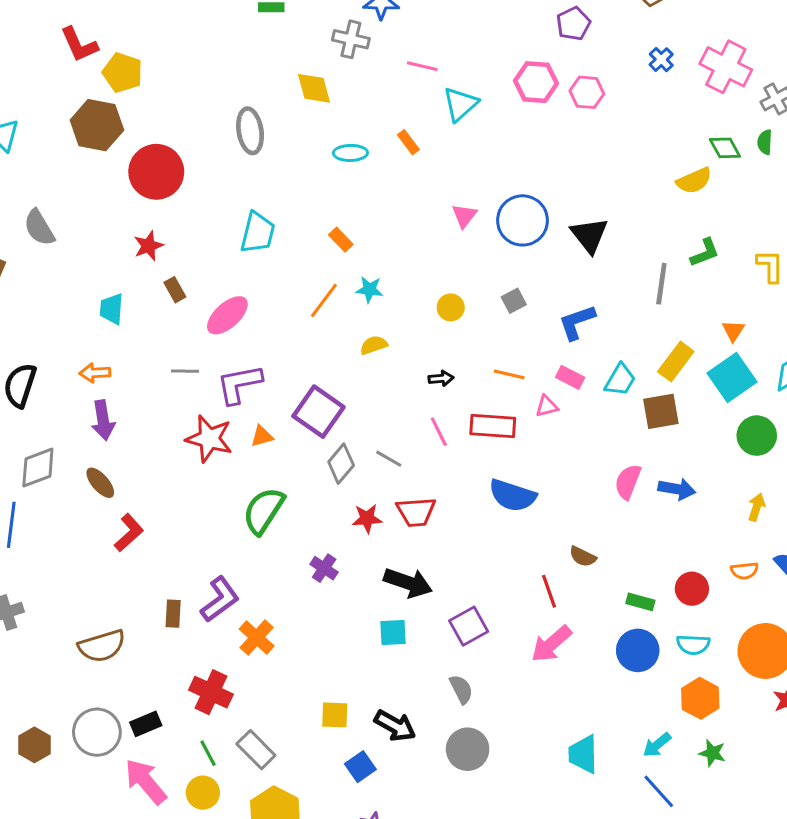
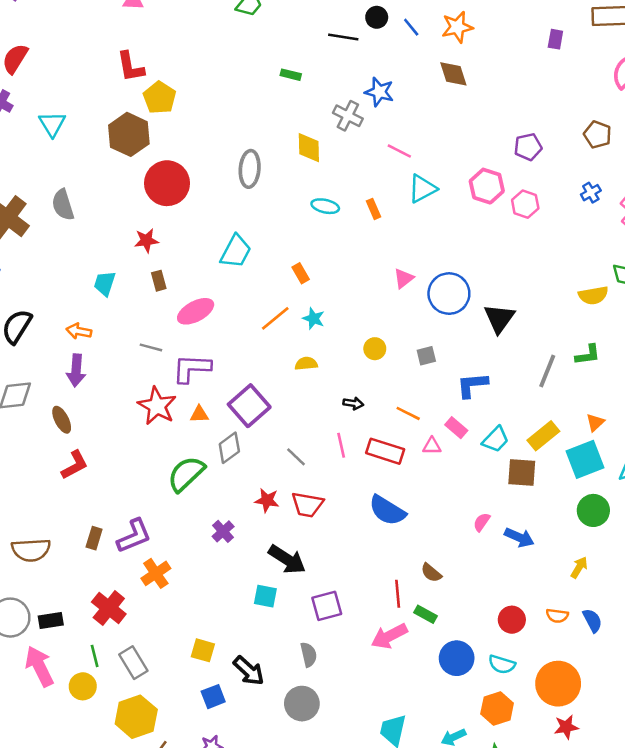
gray diamond: (341, 464) -> (229, 448), moved
pink semicircle: (628, 482) -> (482, 522), size x0.7
green rectangle: (640, 602) -> (426, 614), moved

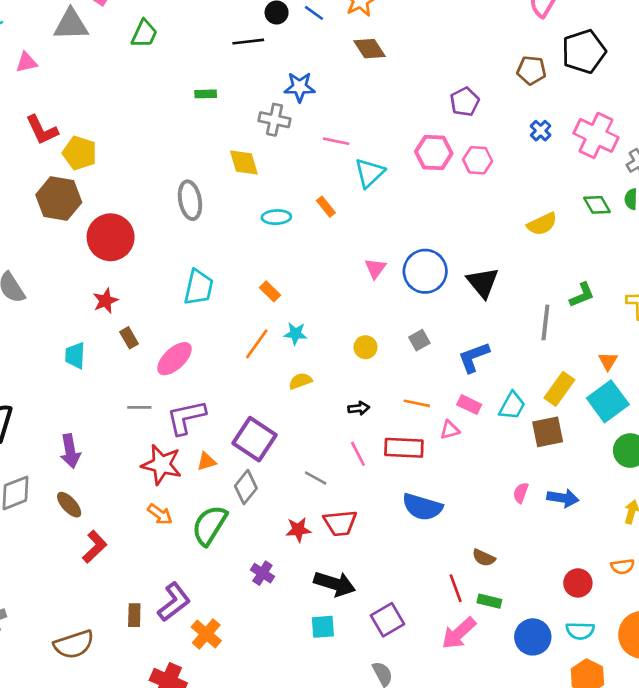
yellow semicircle: (593, 295) -> (542, 224), moved
orange arrow: (79, 331) -> (160, 514), moved, turned -140

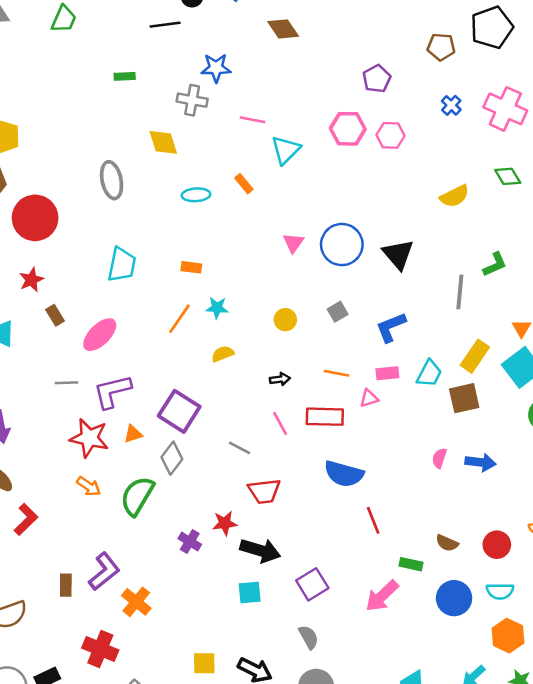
orange rectangle: (270, 291) -> (191, 267), turned -36
pink rectangle: (469, 405) -> (387, 373), turned -30
red star: (298, 530) -> (225, 523), moved
brown semicircle: (484, 558) -> (447, 543), moved
red line: (456, 588) -> (373, 520), moved

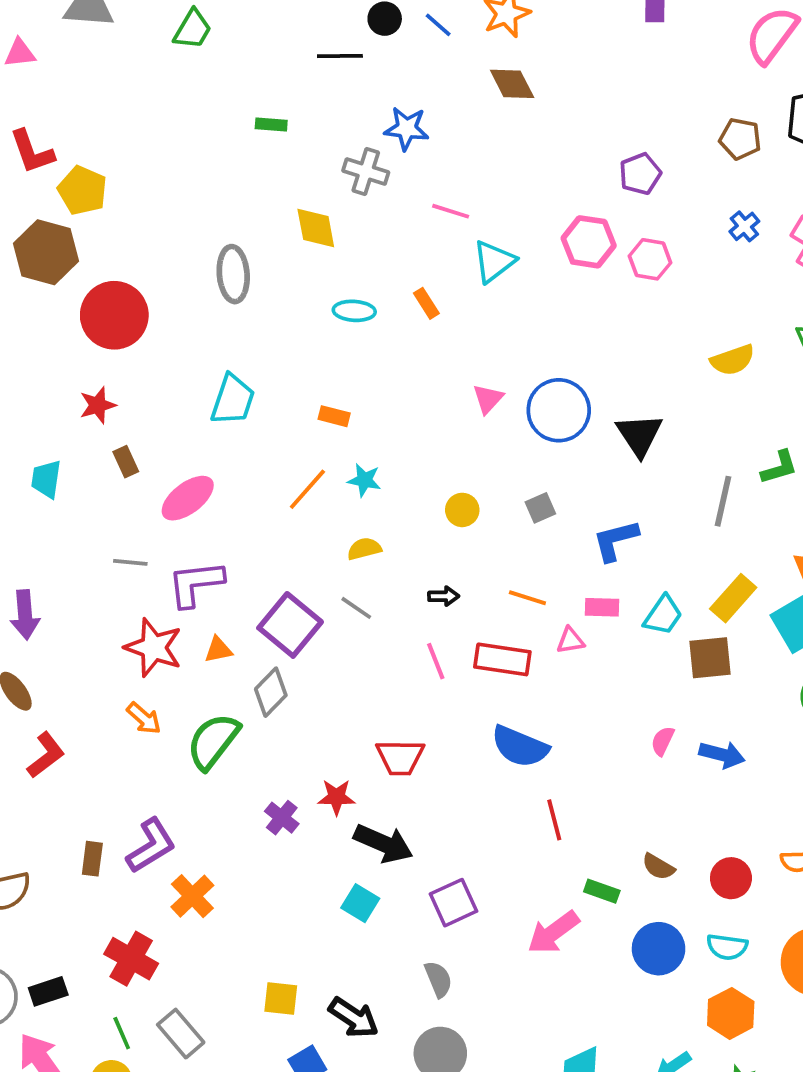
gray line: (239, 448) -> (356, 608), moved
cyan square: (250, 592) -> (360, 903), turned 30

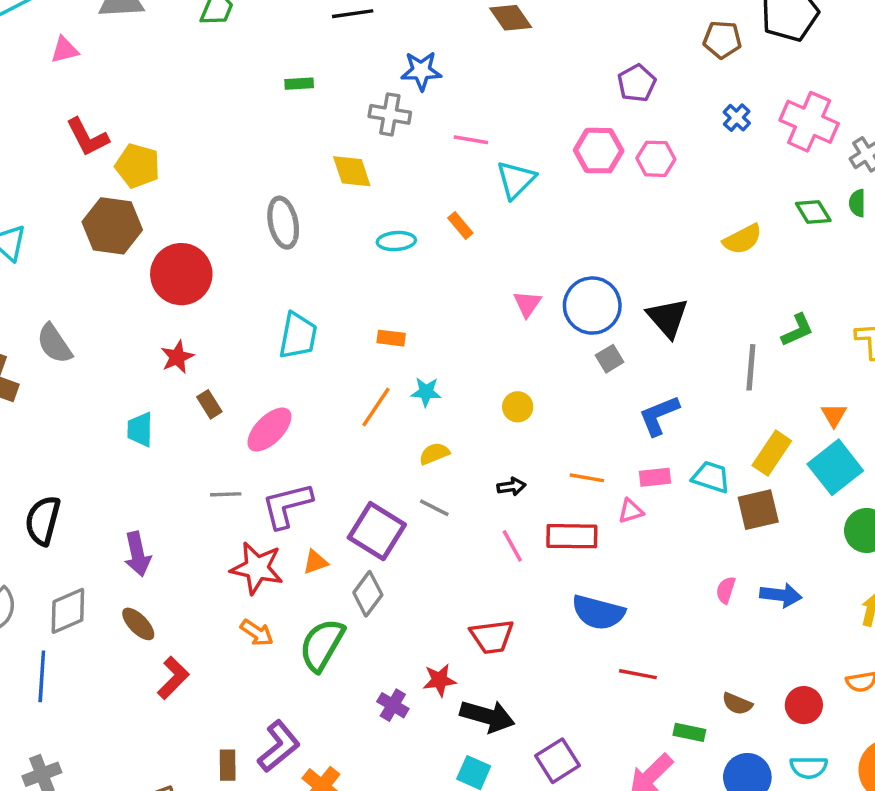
gray square: (540, 508) -> (610, 359), moved
cyan trapezoid: (663, 615) -> (711, 477), turned -99
red line: (554, 820) -> (638, 674), turned -57

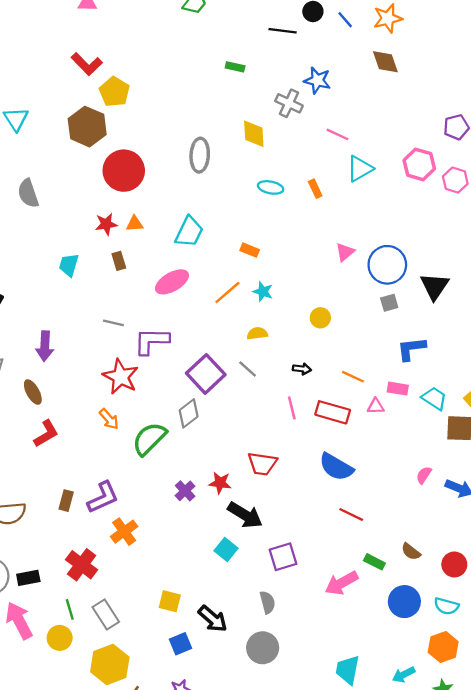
red L-shape: (87, 137) -> (87, 64), turned -32
pink ellipse: (269, 430) -> (172, 282), moved
orange triangle: (315, 562) -> (135, 224), moved

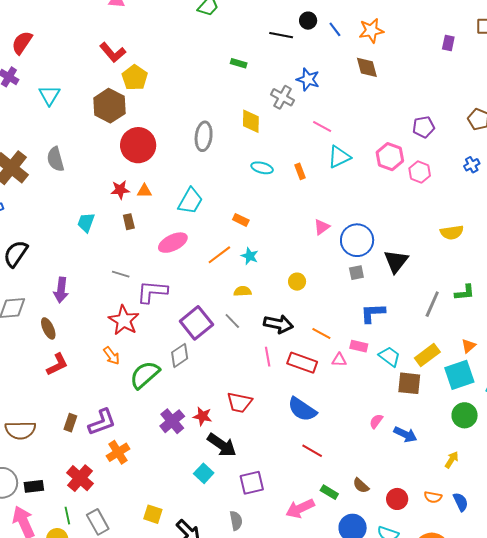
black arrow: (302, 369) -> (278, 324), size x1.8
purple cross: (185, 491) -> (172, 421), size x1.4

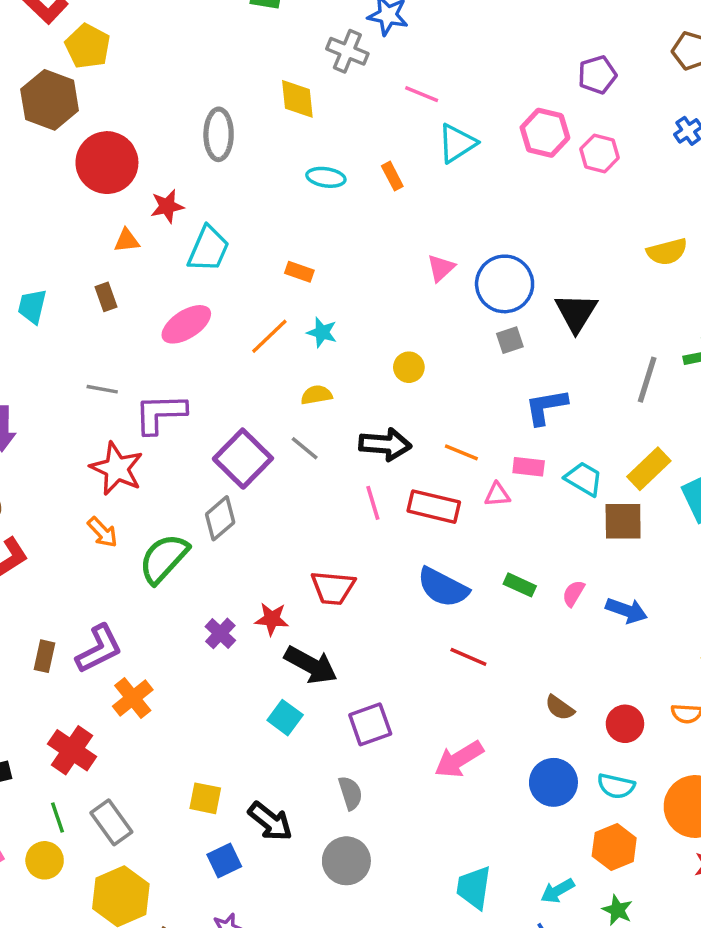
red star: (120, 190) -> (167, 206), moved
purple cross: (172, 421) -> (220, 633), size x0.7
green rectangle: (329, 492) -> (520, 585), moved

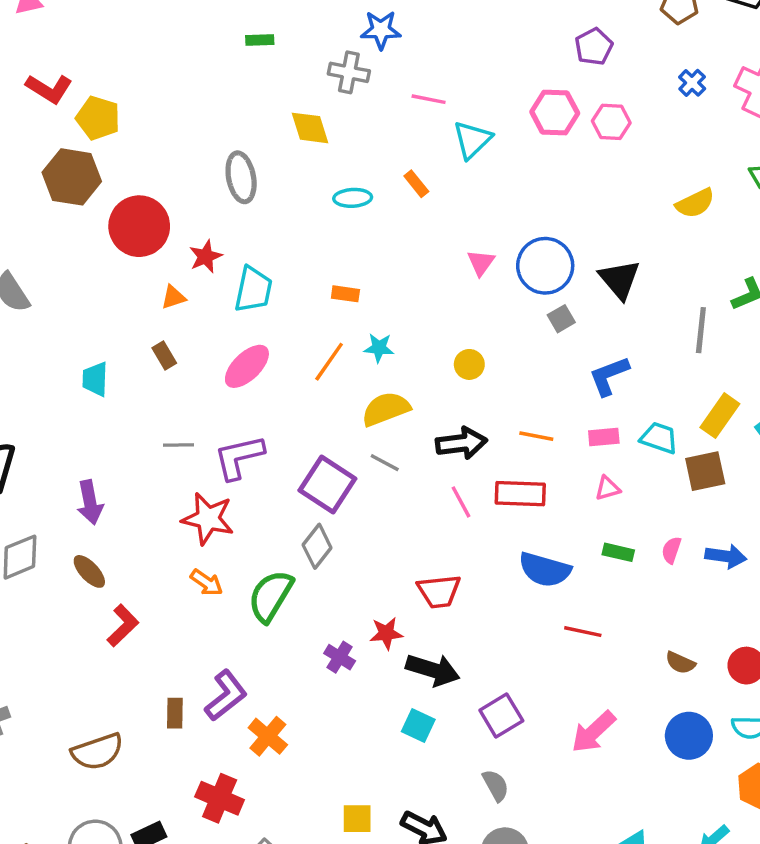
yellow semicircle: (316, 395) -> (386, 409), size x1.6
pink triangle: (497, 495) -> (608, 488), moved

